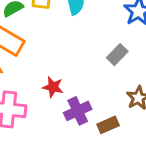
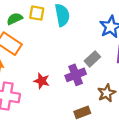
purple cross: (78, 111) -> (76, 75), moved

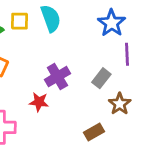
gray rectangle: (92, 59) -> (101, 78), moved
purple cross: (76, 75) -> (57, 77), moved

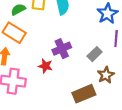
brown rectangle: (94, 132) -> (84, 94), size x1.5

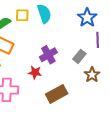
brown rectangle: (84, 94) -> (57, 94), moved

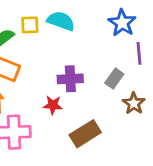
cyan semicircle: (44, 14) -> (61, 21), turned -48
purple cross: (48, 55) -> (70, 79), turned 30

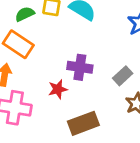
red star: (53, 105) -> (58, 89), turned -30

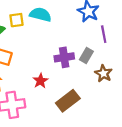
purple cross: (80, 67) -> (64, 57), moved

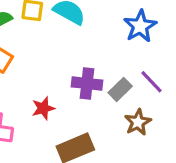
purple line: (104, 34) -> (152, 82), moved, turned -48

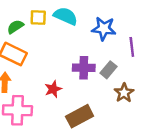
blue star: (140, 26) -> (104, 29), moved, turned -30
purple line: (152, 82) -> (132, 47), moved, turned 42

